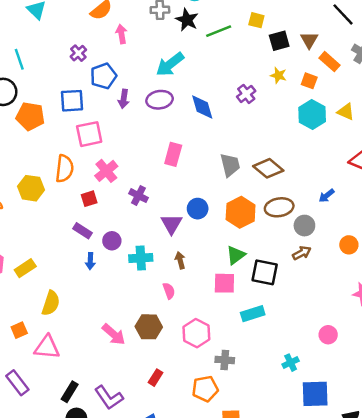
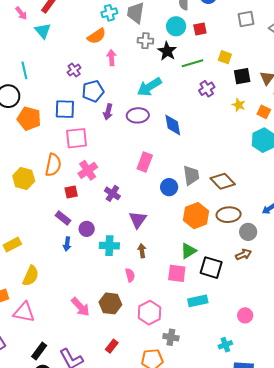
purple cross: (246, 94) -> (207, 89), moved
blue circle: (198, 209) -> (169, 187), moved
pink circle: (328, 335) -> (245, 315), moved

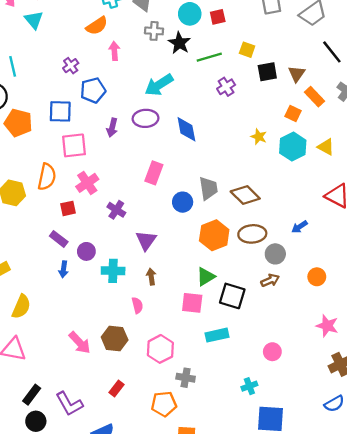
yellow star: (239, 105) -> (259, 137), moved
purple arrow: (108, 112) -> (112, 128), moved

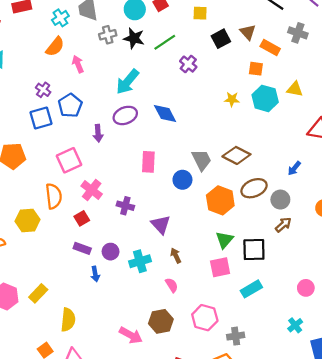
yellow square: (247, 50) -> (200, 13), moved
blue square: (60, 111) -> (41, 118), moved

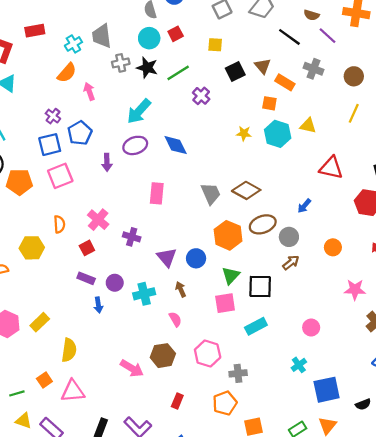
pink square: (69, 160) -> (60, 176), moved
blue circle: (182, 180) -> (196, 258), moved
orange semicircle: (54, 196) -> (59, 224), size x0.7

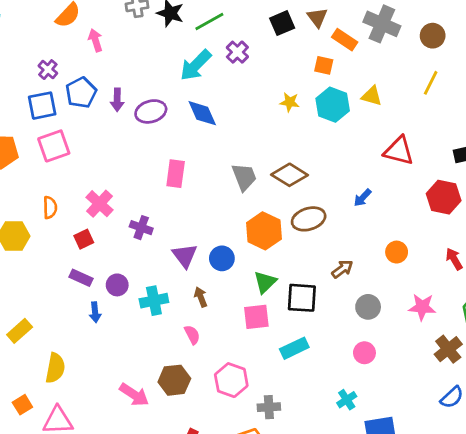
gray cross: (314, 69) -> (382, 24), size x1.4
cyan arrow: (139, 111) -> (196, 65), moved
purple arrow: (107, 162) -> (117, 100), moved
gray circle: (289, 237) -> (368, 307), moved

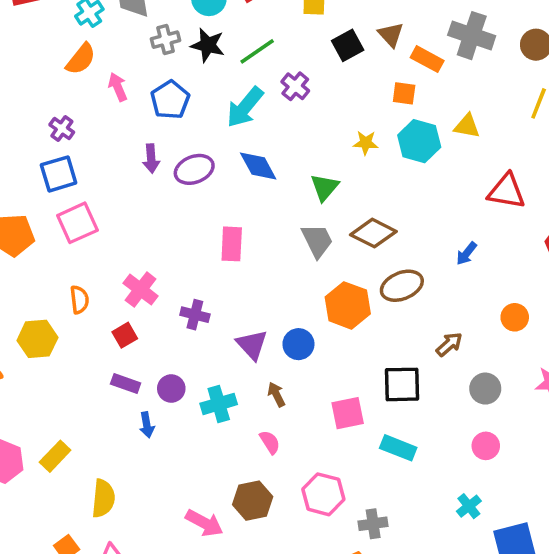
blue pentagon: (81, 93) -> (170, 100), moved
green triangle: (265, 282) -> (325, 187), moved
cyan rectangle: (294, 348) -> (398, 448), turned 52

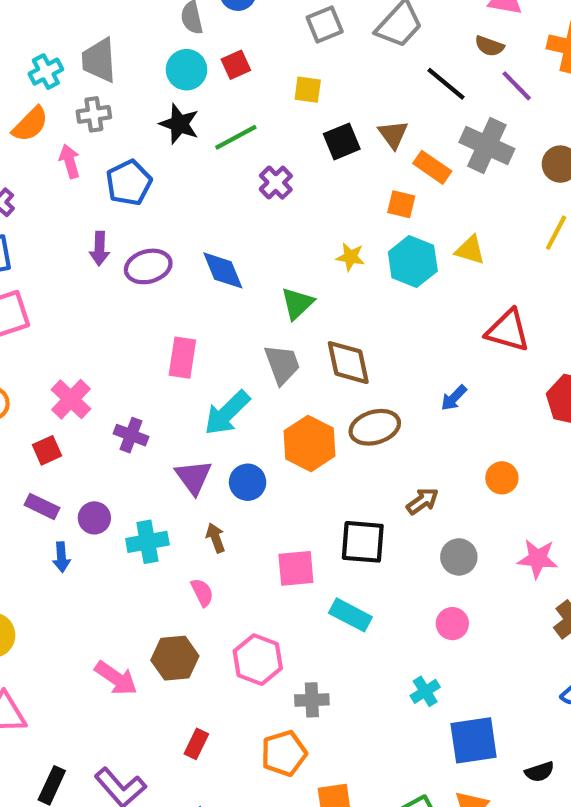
gray cross: (166, 40) -> (94, 114), moved
cyan arrow: (245, 107) -> (227, 413), moved
brown diamond: (373, 233) -> (348, 363), turned 45

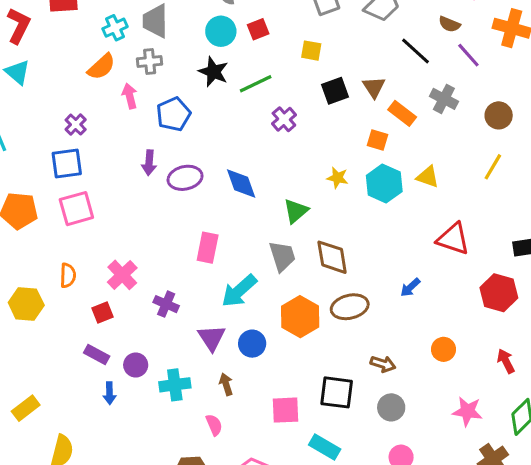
gray cross: (487, 146) -> (444, 99), size x0.7
brown arrow: (422, 501) -> (383, 364), turned 50
gray circle: (459, 557) -> (391, 407), moved

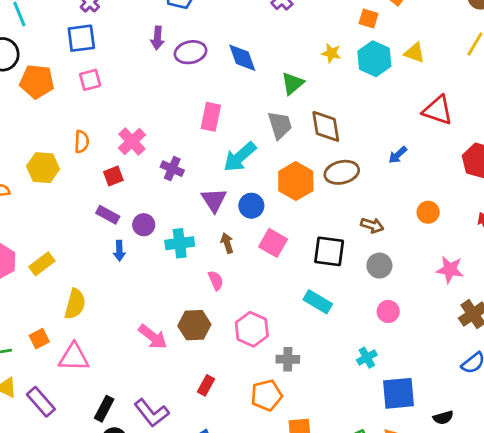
pink square: (76, 209) -> (90, 80), size x0.7
pink square: (285, 410) -> (273, 243), moved, turned 32

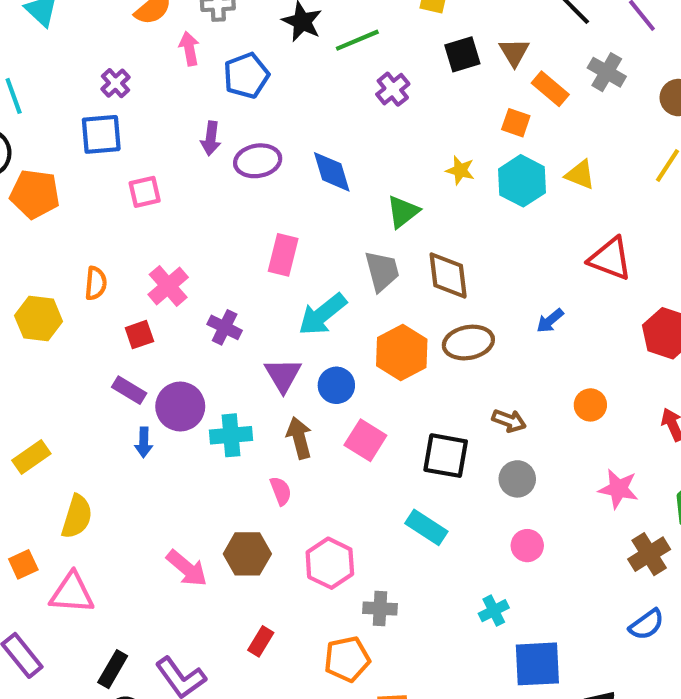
pink square: (90, 80) -> (145, 192), moved
purple circle: (144, 225) -> (180, 406), size x1.5
brown arrow: (227, 243) -> (299, 438), size x1.4

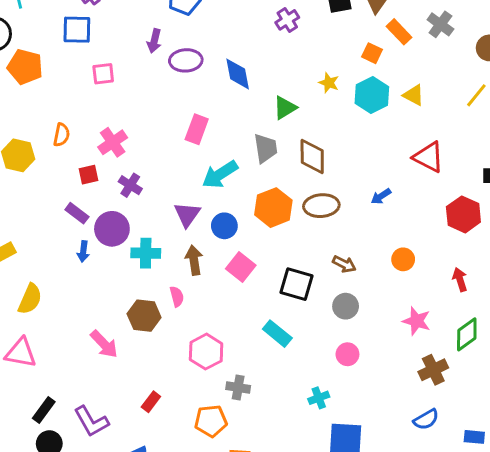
purple cross: (225, 327) -> (130, 185), moved
brown hexagon: (247, 554) -> (144, 316), moved

